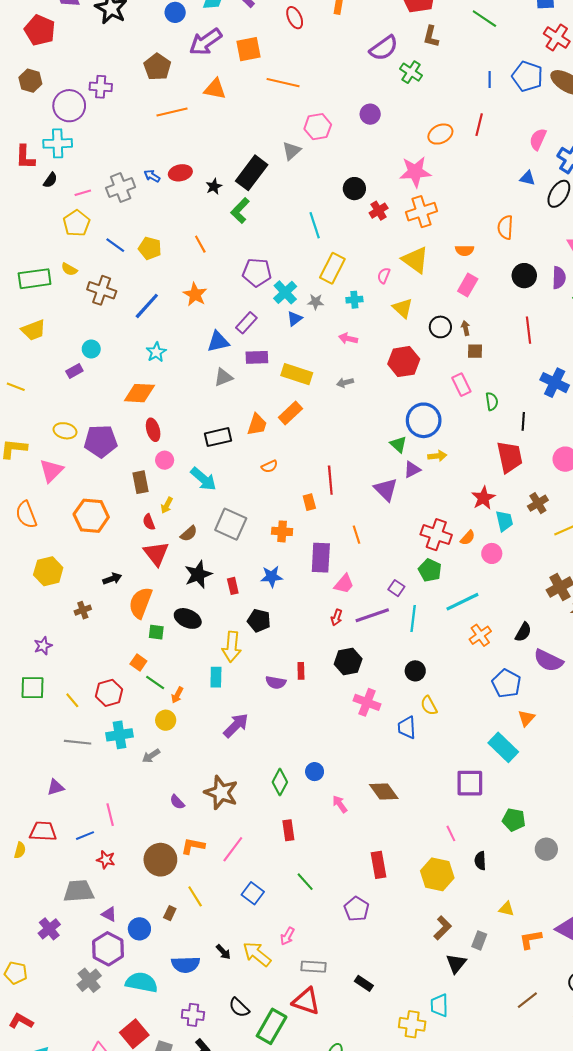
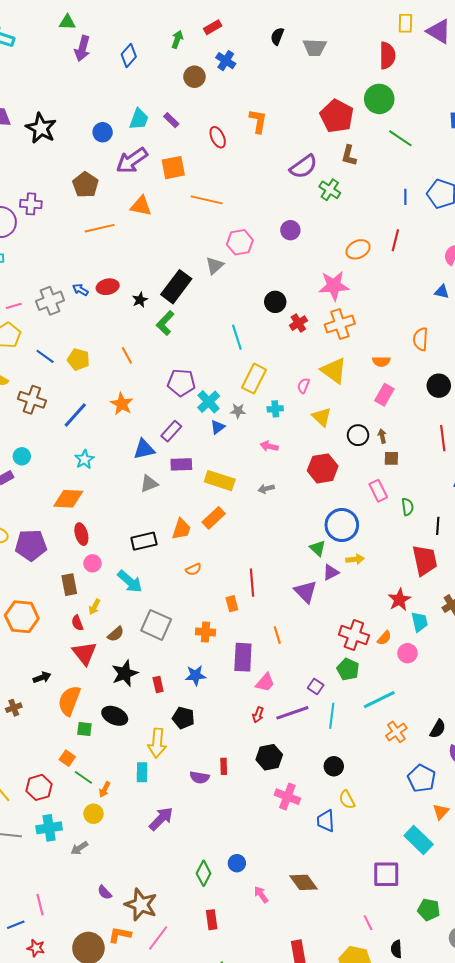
brown star: (221, 793) -> (141, 905), moved

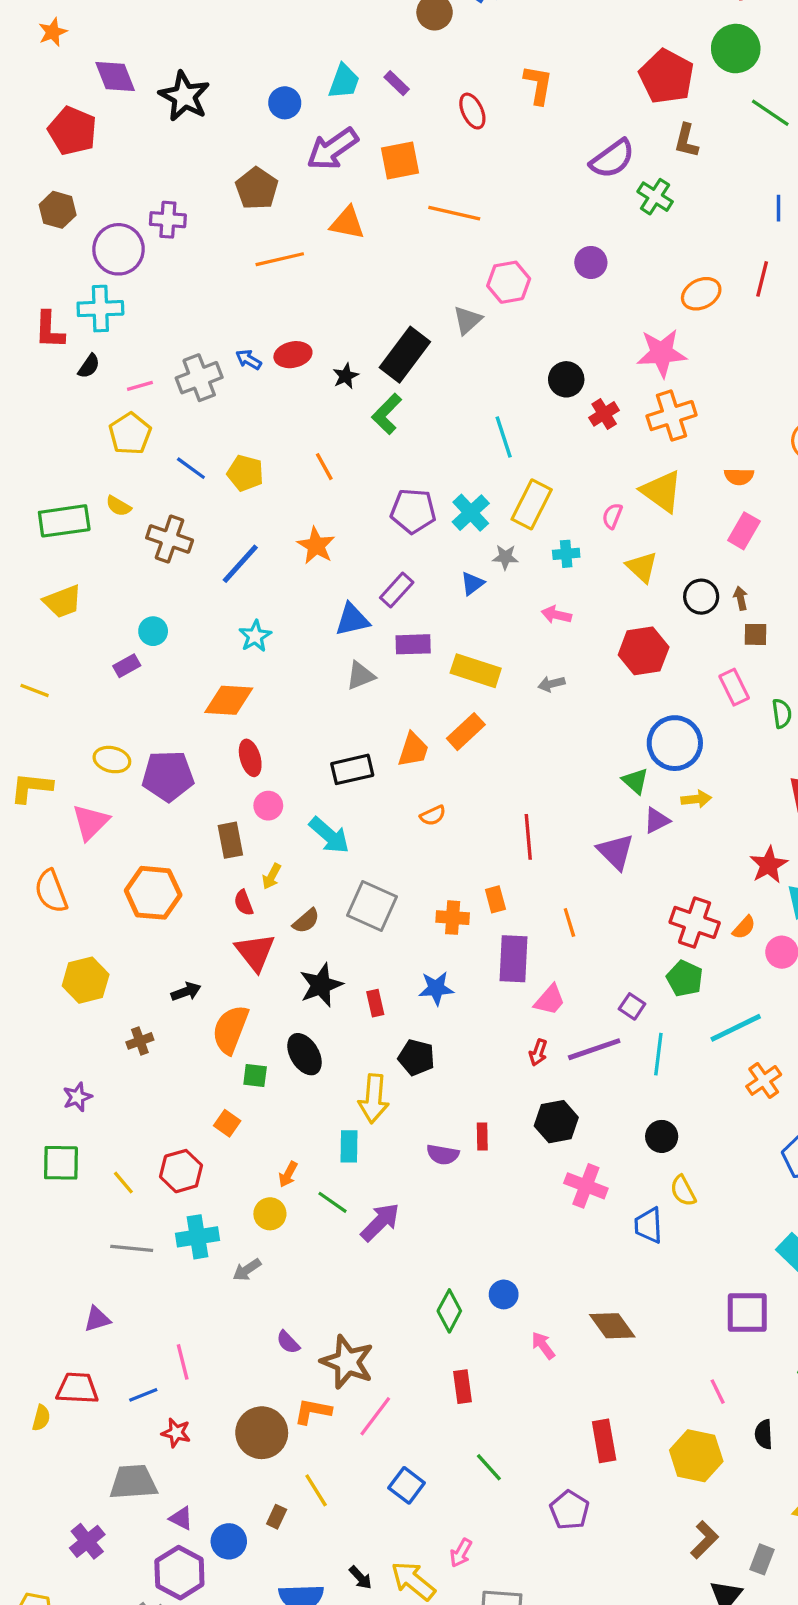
cyan cross: (209, 402) -> (471, 513), moved
orange rectangle: (232, 604) -> (495, 899), moved
black ellipse: (115, 716) -> (304, 1054), turned 35
green line: (83, 777) -> (332, 1202), moved

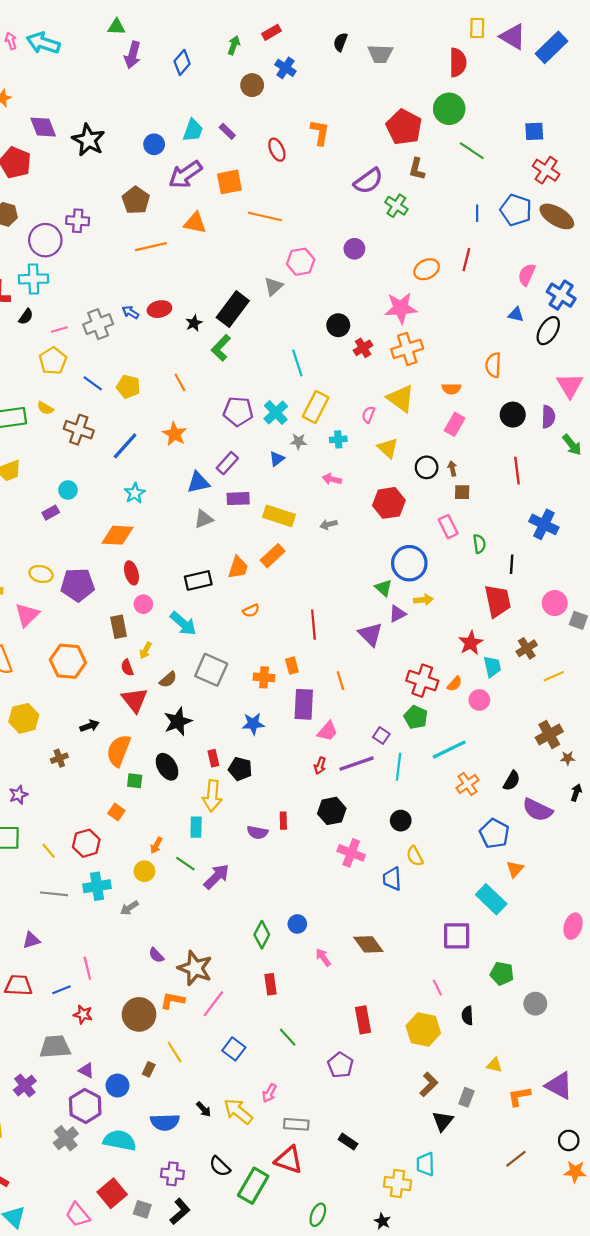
red rectangle: (375, 1003) -> (213, 758), moved

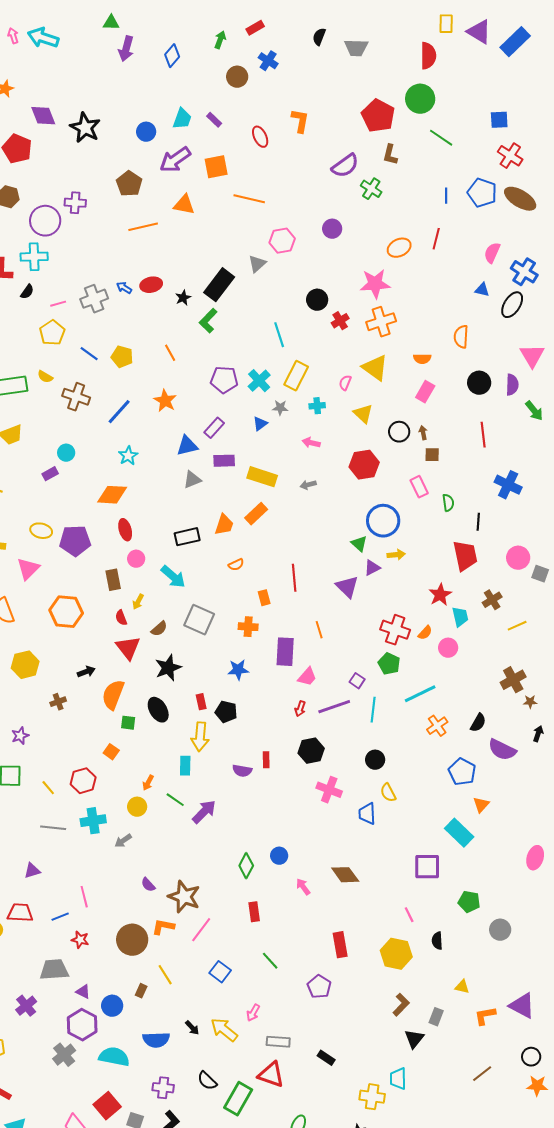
orange rectangle: (292, 666) -> (264, 598), moved

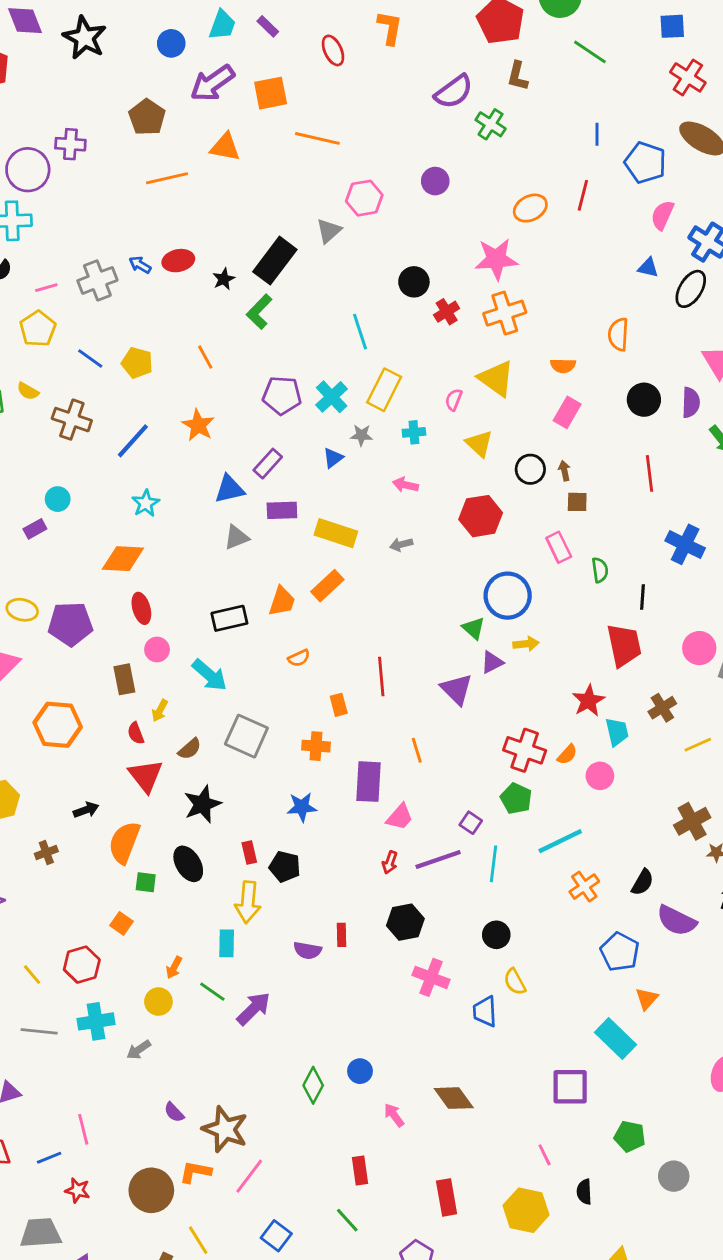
blue pentagon: (482, 193) -> (645, 163), moved
red rectangle: (254, 912) -> (360, 1170), moved

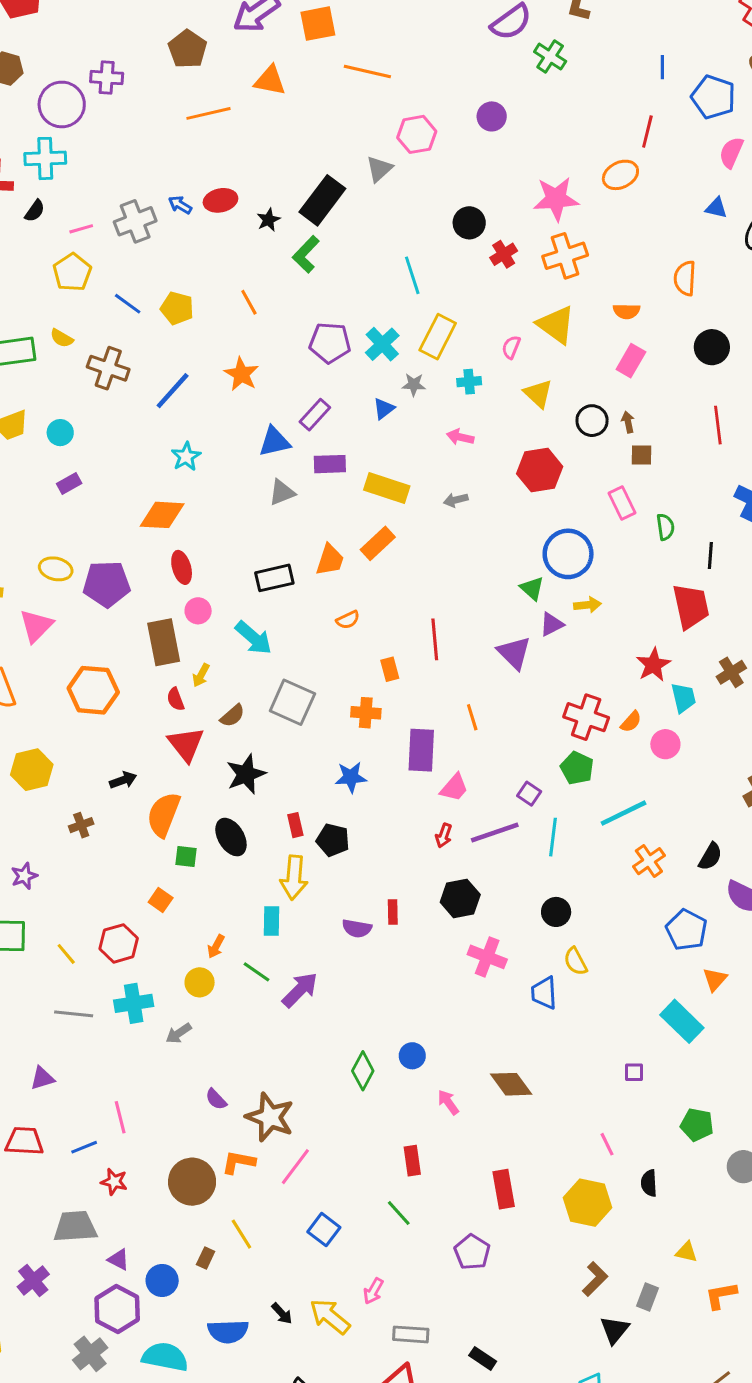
orange ellipse: (530, 208) -> (620, 175), moved
cyan circle: (58, 499) -> (60, 433), moved
brown rectangle: (124, 679) -> (164, 642), size x1.4
purple square: (570, 1087) -> (634, 1072), size x0.5

